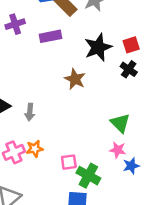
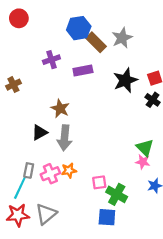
brown star: (75, 79) -> (60, 109), moved
gray arrow: (30, 112) -> (65, 138), size x1.6
pink star: (118, 150) -> (143, 162), moved

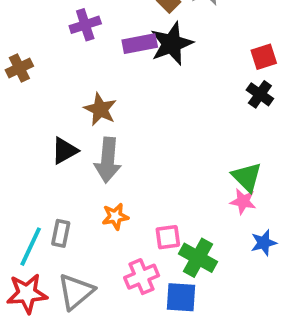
black star: (125, 80) -> (172, 44), moved
gray rectangle: (29, 170) -> (61, 233), moved
pink cross: (50, 174) -> (142, 277), moved

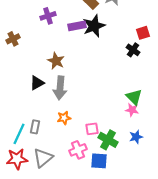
black cross: (260, 94) -> (133, 50), moved
blue star: (264, 243) -> (136, 137), moved

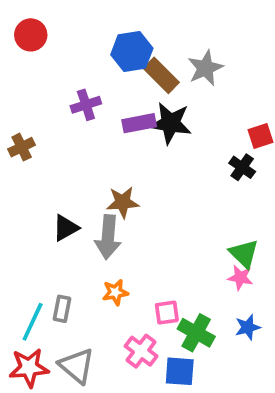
black star: (94, 26) -> (170, 123), turned 30
brown star: (56, 61) -> (123, 202), moved, turned -30
pink cross: (78, 150) -> (141, 351), turned -30
gray triangle: (43, 158) -> (77, 366), turned -40

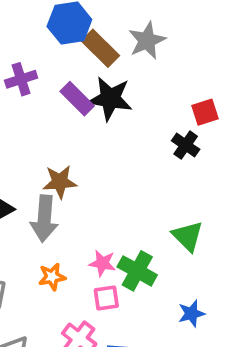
purple rectangle: (139, 123) -> (77, 99), turned 56
pink star: (240, 278) -> (102, 263), moved
green cross: (196, 333) -> (137, 271), moved

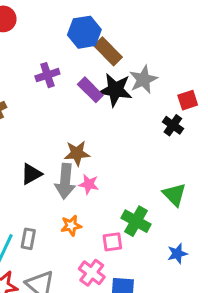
gray star: (147, 40) -> (143, 79), moved
pink star: (102, 263) -> (89, 184), moved

